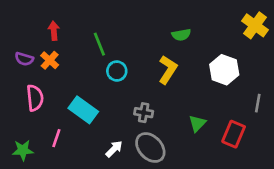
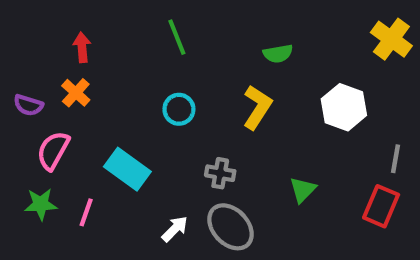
green line: (99, 44) -> (177, 37), moved
purple semicircle: (24, 59) -> (28, 105), moved
pink semicircle: (35, 98) -> (53, 151), turned -145
red rectangle: (234, 134) -> (381, 206), moved
green star: (23, 150) -> (41, 204), moved

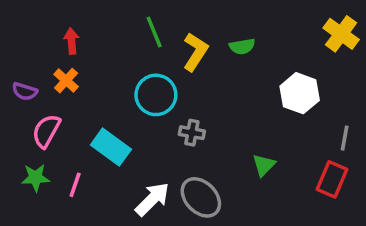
yellow L-shape: (257, 107) -> (195, 52), moved
cyan circle: (179, 109) -> (156, 95), size x1.5
gray cross: (220, 173) -> (192, 133), moved
white arrow: (175, 229) -> (152, 199), size x1.5

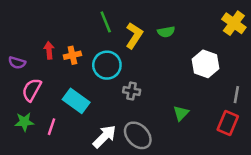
red arrow: (71, 41) -> (49, 50), moved
orange cross: (66, 81) -> (72, 55), moved, turned 35

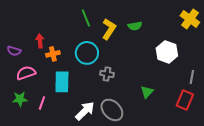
orange cross: (72, 55) -> (53, 54), moved
pink semicircle: (32, 90) -> (26, 73), turned 42
cyan rectangle: (76, 101) -> (62, 82), turned 55

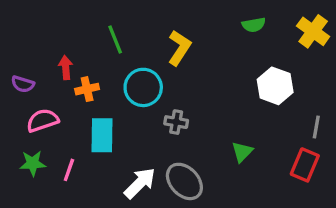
green line: (86, 18) -> (115, 40), moved
green semicircle: (135, 26) -> (254, 25), moved

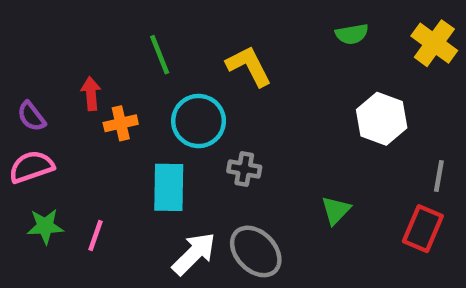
yellow L-shape: (179, 48) -> (249, 66), turned -60
purple semicircle: (23, 84) -> (31, 116), turned 35
pink semicircle: (43, 120) -> (31, 167), moved
cyan rectangle: (102, 135) -> (169, 187), moved

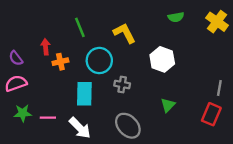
white hexagon: (382, 119) -> (162, 59), moved
pink line: (96, 235) -> (48, 118), turned 70
white arrow: (194, 254) -> (80, 128), moved, turned 90

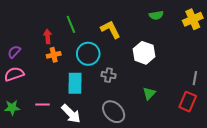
yellow cross: (217, 22) -> (193, 19), turned 30
red arrow: (46, 47) -> (48, 37), moved
purple semicircle: (16, 58) -> (14, 52), turned 80
green star: (23, 113) -> (12, 108), moved

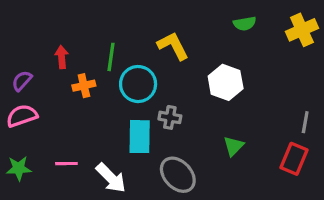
green line: (71, 24) -> (111, 57), moved, turned 30
red arrow: (48, 37) -> (62, 57), moved
cyan rectangle: (75, 83) -> (140, 137), moved

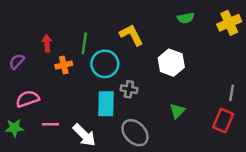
pink semicircle: (22, 116) -> (28, 99), moved

